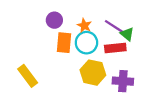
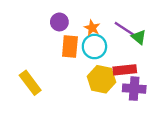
red rectangle: (115, 48) -> (125, 70), moved

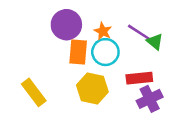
purple circle: (59, 22) -> (66, 25), size x1.5
yellow hexagon: (101, 79) -> (92, 88), moved
purple cross: (134, 89) -> (150, 99), turned -30

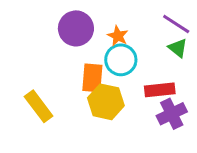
purple line: (139, 33) -> (176, 24), moved
orange rectangle: (78, 52) -> (92, 78), moved

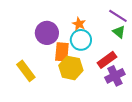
purple circle: (76, 28) -> (47, 33), moved
red rectangle: (160, 90) -> (107, 60), turned -30

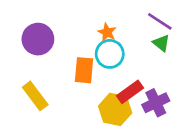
purple circle: (47, 33) -> (38, 39), moved
red rectangle: (107, 60) -> (130, 92), moved
yellow hexagon: (71, 68) -> (115, 109), moved

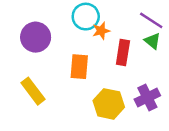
orange star: (107, 32) -> (101, 31), turned 30
cyan circle: (110, 54) -> (86, 17), moved
red rectangle: (130, 92) -> (123, 53), moved, turned -45

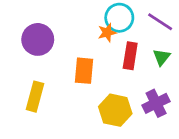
cyan circle: (86, 17) -> (119, 18), moved
green triangle: (152, 41) -> (161, 57), moved, turned 30
yellow rectangle: (33, 91) -> (35, 97), turned 52

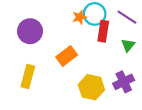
orange star: (107, 33) -> (80, 17), moved
red rectangle: (130, 56) -> (103, 31), moved
orange rectangle: (84, 71) -> (67, 56), turned 48

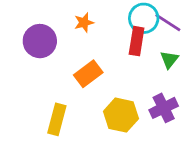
cyan circle: (95, 14) -> (144, 18), moved
orange star: (80, 17) -> (84, 23), moved
yellow rectangle: (28, 76) -> (57, 119), moved

